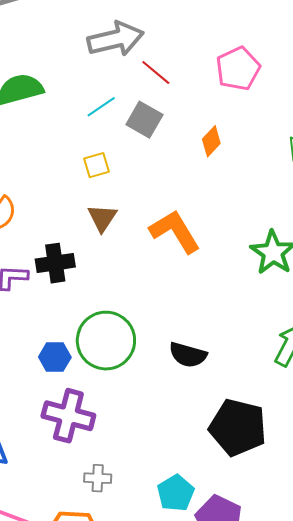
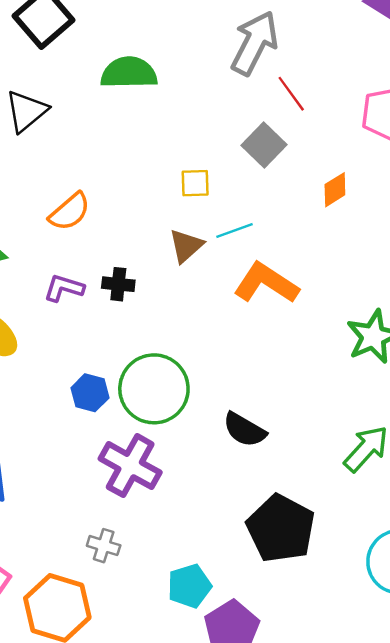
gray arrow: (116, 39) -> (255, 43), turned -64
cyan line: (101, 107) -> (235, 231), moved
orange L-shape: (175, 231) -> (266, 283), turned -40
black cross: (55, 263) -> (118, 284), size x0.7
purple cross: (68, 416) -> (130, 466), moved

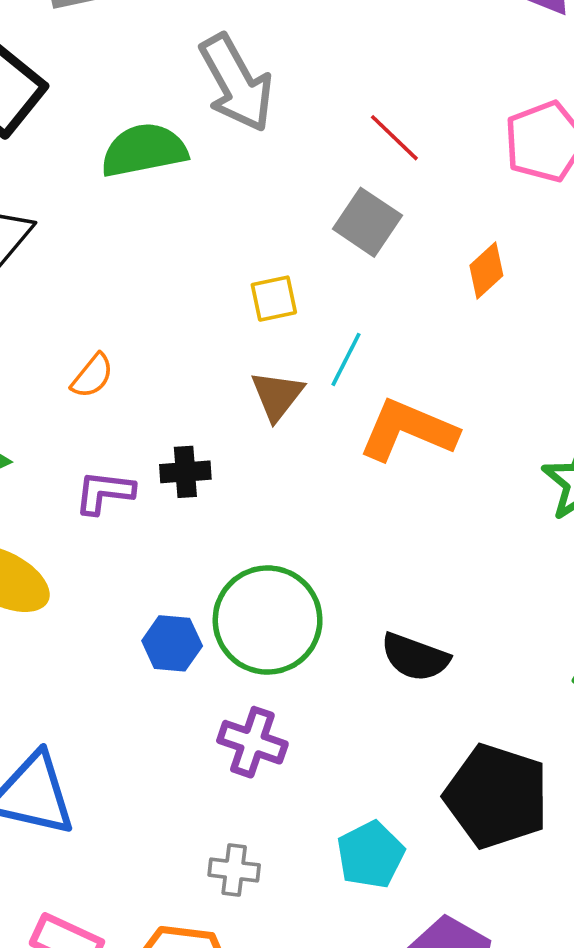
gray arrow: (255, 43) -> (236, 83), moved, turned 134
orange semicircle: (70, 212) -> (92, 376), size x0.7
cyan line: (235, 231) -> (346, 359), turned -33
purple cross: (130, 466) -> (252, 742), size x0.7
cyan pentagon: (189, 586) -> (371, 855), moved

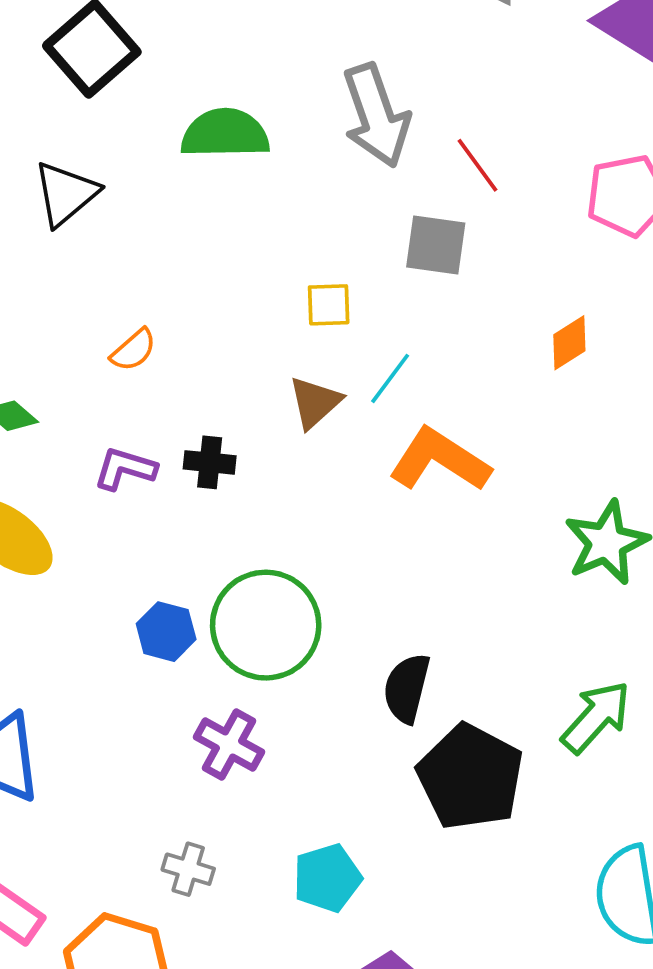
gray arrow: (236, 83) -> (376, 116), moved
gray square: (367, 222) -> (436, 245), turned -36
orange diamond: (486, 271) -> (569, 343), moved
black semicircle: (415, 657) -> (407, 688), turned 74
black pentagon: (497, 796) -> (470, 777), moved

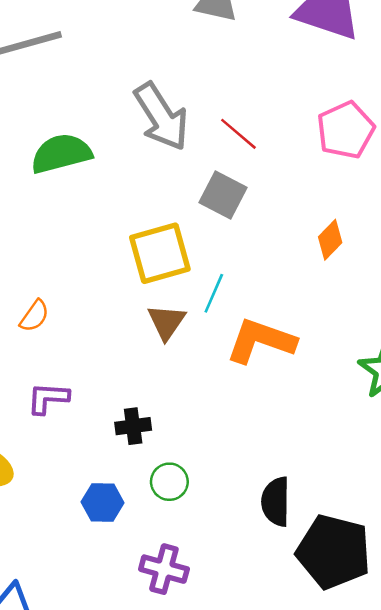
gray square: (436, 245) -> (223, 195), turned 33
yellow square: (329, 305) -> (160, 253), size x1.8
black cross: (210, 462) -> (133, 426), moved
green circle: (266, 625) -> (169, 482), size x0.5

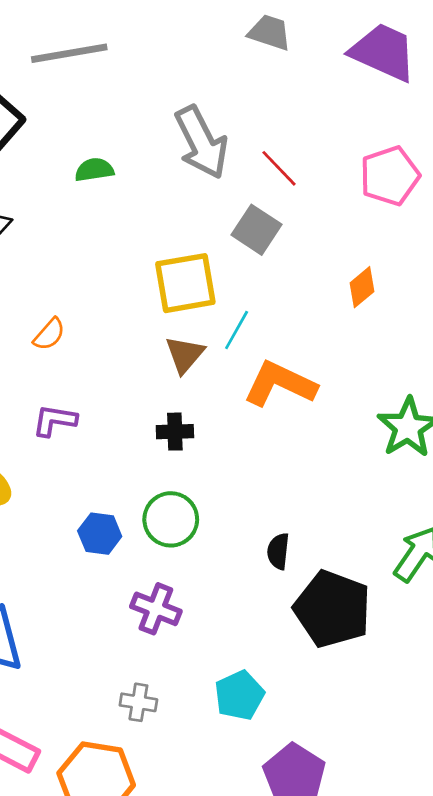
green semicircle: (61, 154) -> (94, 170), size x0.6
black cross: (133, 426) -> (175, 432), moved
green circle: (169, 482) -> (171, 519), size x1.4
black semicircle: (276, 502) -> (278, 551), size x0.7

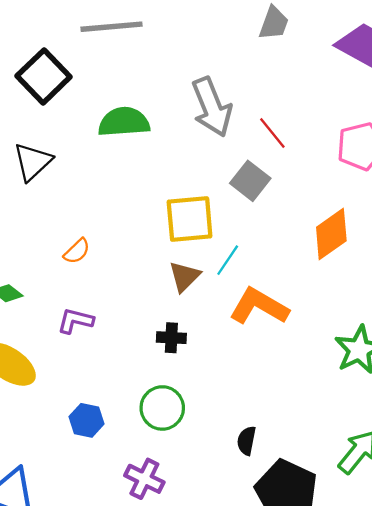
gray trapezoid: (270, 32) -> (274, 23), turned 87
green semicircle: (94, 170) -> (124, 122), size x1.6
orange diamond: (362, 287) -> (331, 234), size x1.6
blue hexagon: (100, 534) -> (87, 420), moved

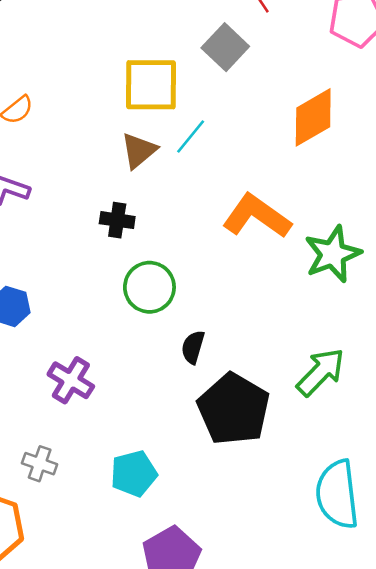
orange L-shape: (259, 306) -> (257, 216), moved
green circle: (162, 408) -> (149, 287), moved

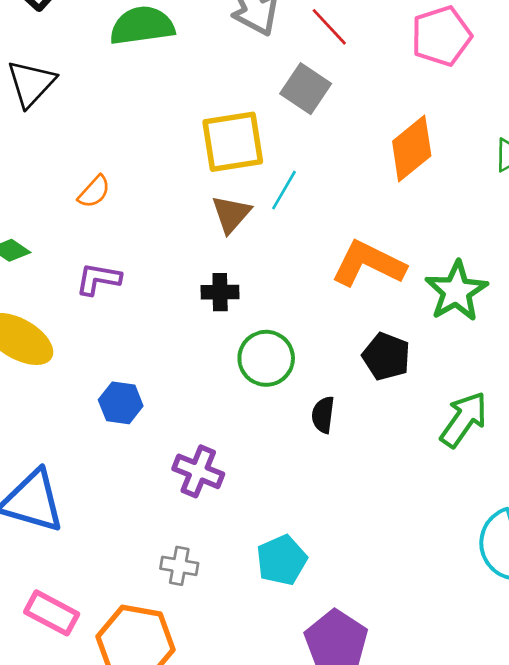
black pentagon: (234, 409) -> (386, 356), moved, size x0.6

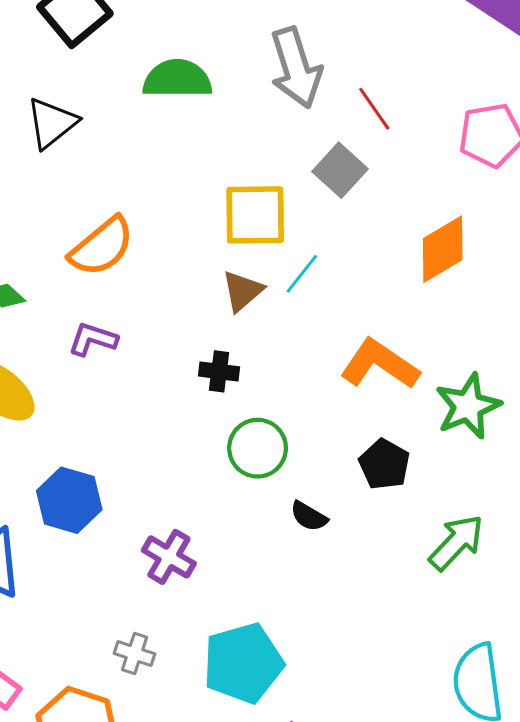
orange semicircle: (94, 192) -> (102, 247), size x1.8
blue hexagon: (121, 403) -> (69, 500), moved, size x1.4
black semicircle: (323, 415) -> (309, 516), turned -75
cyan pentagon: (282, 560) -> (243, 663), size x1.5

